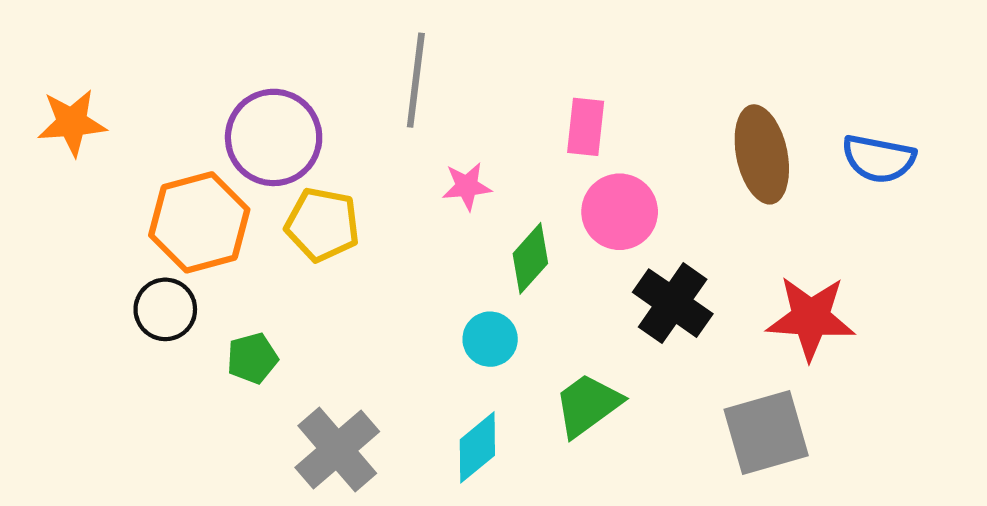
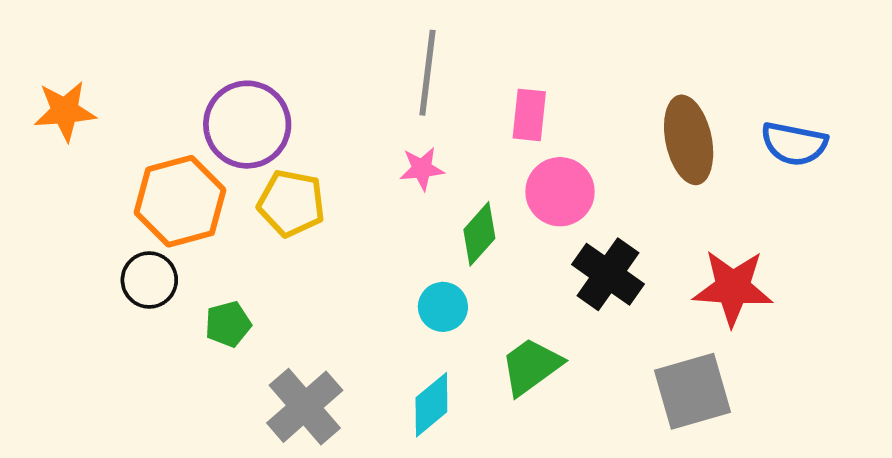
gray line: (416, 80) -> (428, 73), moved

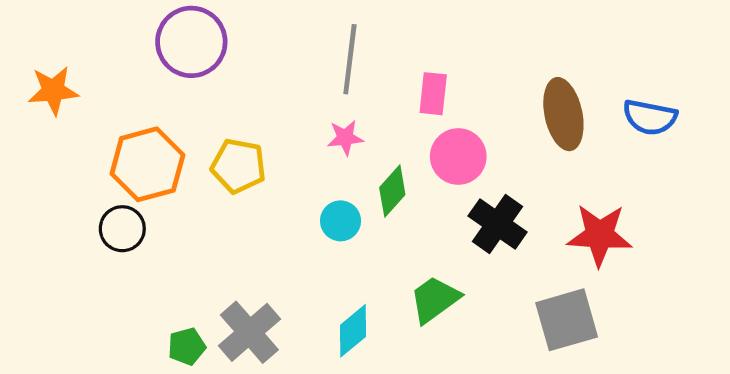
purple circle: (247, 125) -> (191, 42), moved
cyan circle: (443, 307) -> (341, 221), moved
green pentagon: (228, 324) -> (187, 346), moved

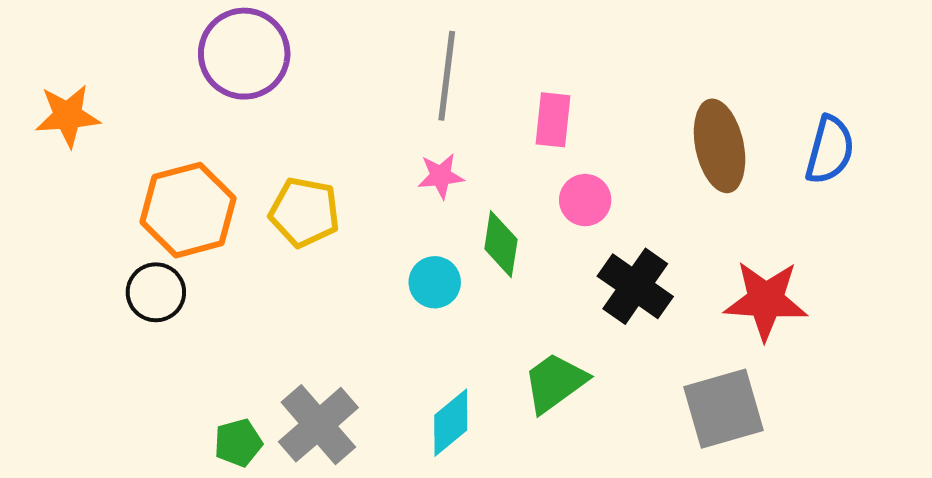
blue semicircle: (650, 117) -> (830, 150), turned -86
pink circle: (458, 156) -> (585, 200), size x0.7
green diamond: (392, 191) -> (501, 244), turned -33

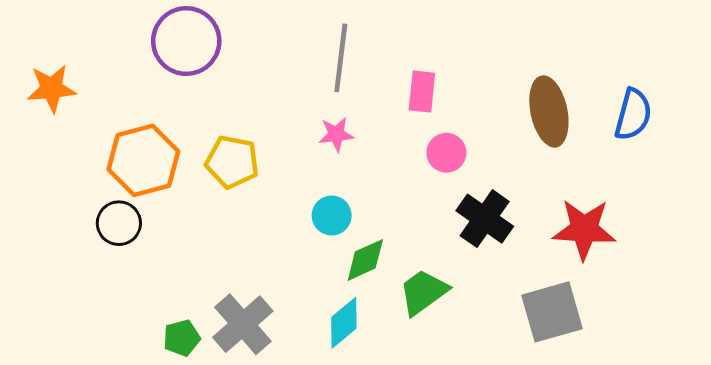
green diamond: (501, 244) -> (365, 260), moved, turned 57

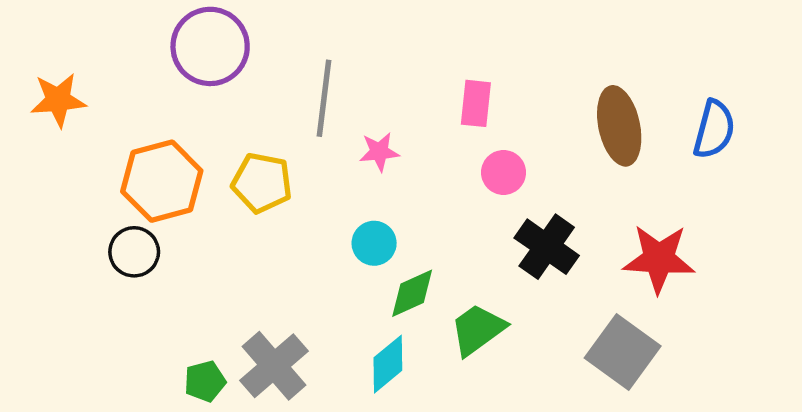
gray line: (341, 58) -> (324, 98), moved
gray square: (552, 312) -> (623, 352), turned -38

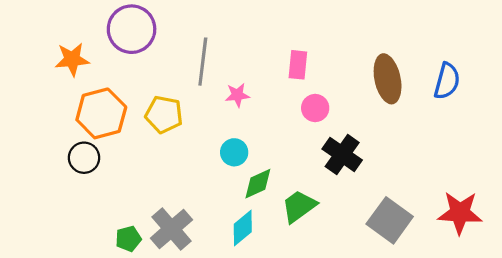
orange star: (58, 100) -> (72, 59), moved
red star: (659, 259) -> (460, 213), moved

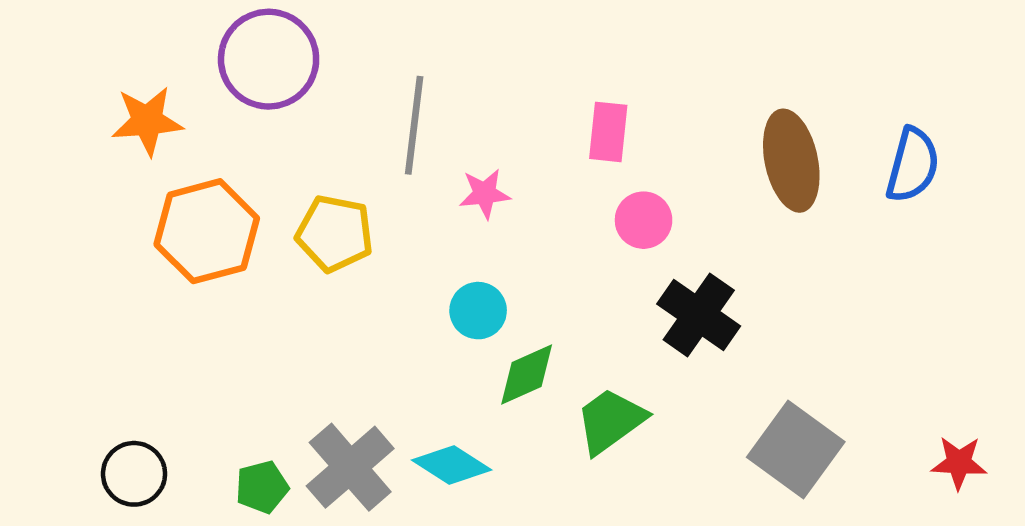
black circle: (84, 158) -> (134, 474), moved
red star: (460, 213) -> (959, 463), moved, size x0.6
cyan diamond: (243, 228) -> (452, 465), moved, turned 72

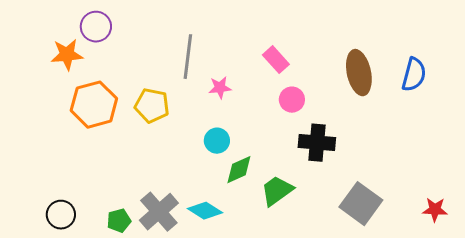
purple circle: (269, 59) -> (96, 27), moved, size x0.7
pink rectangle: (608, 132) -> (276, 60), turned -48
black cross: (699, 315) -> (317, 143), turned -30

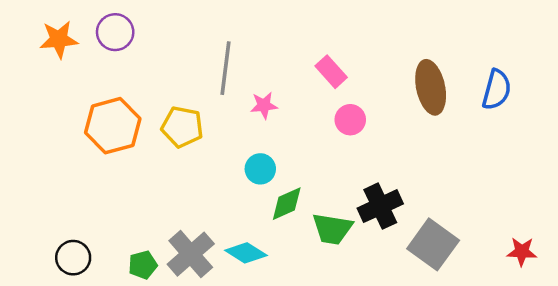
orange star: (67, 55) -> (59, 39), moved
black cross: (317, 143) -> (380, 206), moved, turned -30
green trapezoid: (277, 191) -> (332, 229), turned -135

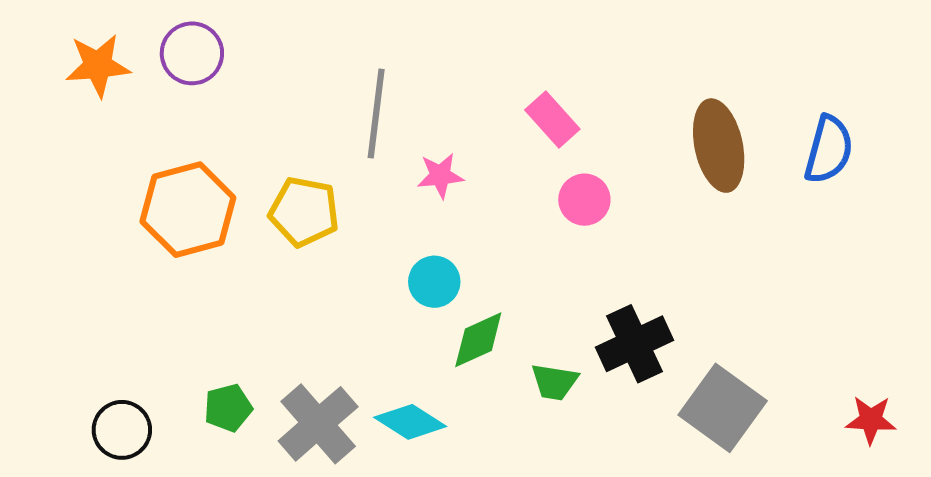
green trapezoid: (332, 229) -> (554, 382), size x0.7
green pentagon: (143, 265) -> (228, 408), moved

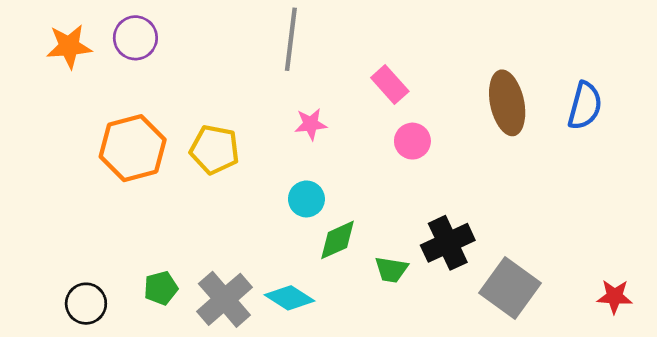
gray line: (376, 113) -> (291, 39), moved

